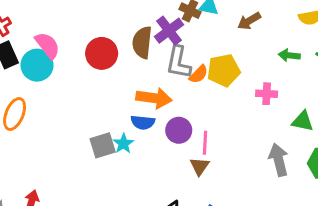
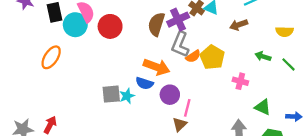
red circle: (102, 53) -> (110, 26), moved
yellow pentagon: (224, 70) -> (212, 57), turned 30

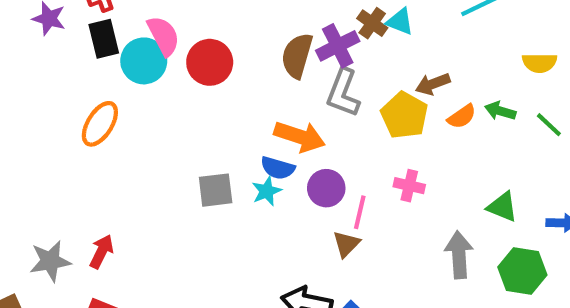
brown arrow: (239, 25) -> (433, 84), moved
orange semicircle: (193, 56) -> (462, 117), moved
pink cross: (240, 81) -> (409, 186), moved
cyan star: (127, 96) -> (267, 191), moved

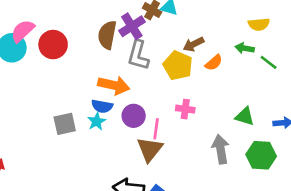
pink semicircle: (163, 36) -> (23, 31), turned -100
green arrow: (500, 111) -> (245, 48), moved
brown triangle: (346, 244) -> (150, 149), size x1.5

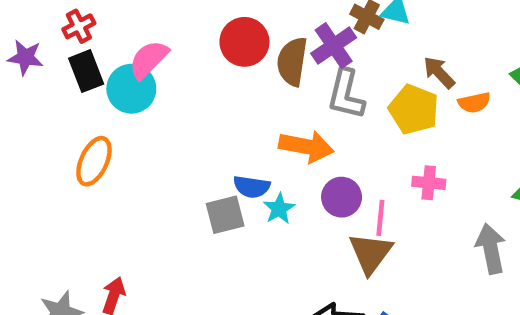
brown arrow: (194, 44) -> (439, 72), turned 75
red circle: (53, 45) -> (244, 42), moved
orange semicircle: (214, 63) -> (474, 103), turned 30
blue semicircle: (102, 106) -> (252, 187), moved

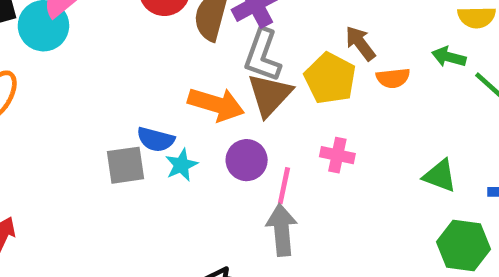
gray arrow: (491, 249) -> (282, 230), moved
brown triangle: (371, 253) -> (270, 95), moved

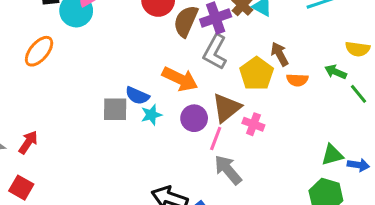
brown triangle: (270, 95) -> (227, 108), moved
green triangle: (440, 176) -> (332, 155), moved, turned -45
gray arrow: (282, 230) -> (228, 170), moved, turned -44

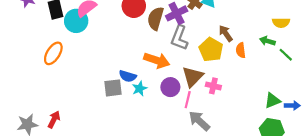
orange semicircle: (297, 80) -> (241, 50), turned 88

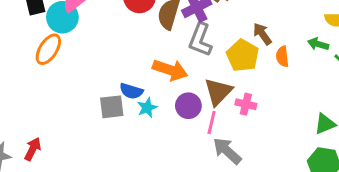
orange ellipse: (53, 53) -> (48, 49), moved

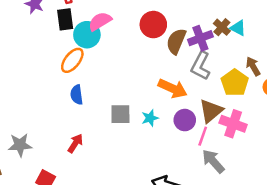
blue semicircle: (131, 91) -> (77, 95), moved, turned 60
pink cross: (246, 104) -> (233, 124), size x1.5
red arrow: (33, 149) -> (75, 143), moved

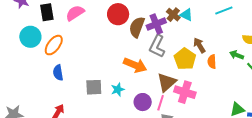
cyan circle: (87, 35) -> (30, 37), moved
purple circle: (185, 120) -> (143, 102), moved

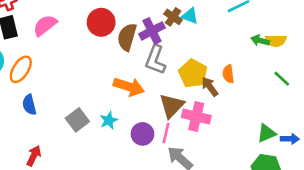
brown arrow: (199, 45) -> (210, 87), moved
green arrow: (237, 55) -> (260, 40), moved
gray square: (94, 87) -> (77, 120), turned -30

